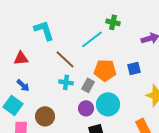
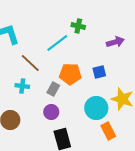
cyan cross: (66, 82) -> (22, 86), moved
cyan circle: (108, 104) -> (96, 108), moved

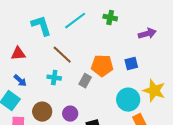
cyan line: (57, 43) -> (75, 21), moved
purple circle: (51, 112) -> (70, 114), moved

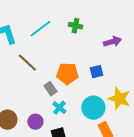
cyan cross: (54, 78) -> (59, 108), moved, turned 32
gray rectangle: (85, 81) -> (50, 89), turned -64

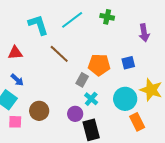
purple arrow: (112, 42) -> (144, 33), turned 96
gray rectangle: (50, 89) -> (82, 80), turned 64
purple circle: (35, 122) -> (75, 114), moved

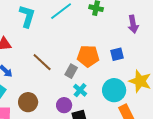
cyan L-shape: (38, 25) -> (27, 16), turned 35
brown line: (59, 54) -> (42, 62), moved

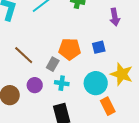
cyan cross: (80, 90) -> (62, 83), turned -32
purple circle: (64, 105) -> (35, 85), moved

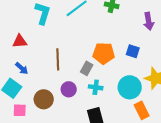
blue square: (99, 47) -> (133, 51), turned 32
brown line: (24, 55) -> (58, 59), turned 45

